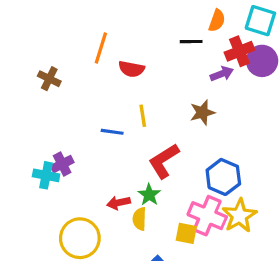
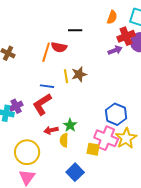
black line: (191, 42) -> (75, 30), moved
orange line: (101, 48) -> (46, 52), moved
brown star: (202, 112) -> (79, 74), moved
red L-shape: (164, 161) -> (42, 104), moved

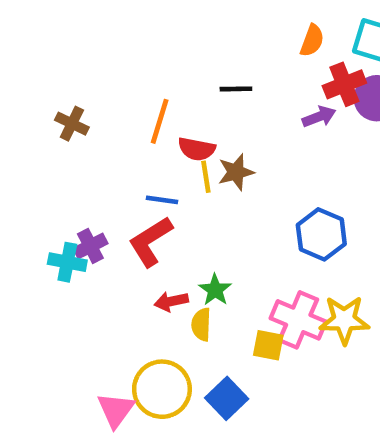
black line: (75, 30) -> (236, 89), moved
red semicircle: (59, 47) -> (197, 149), moved
blue hexagon: (116, 114) -> (321, 234), moved
yellow star: (126, 138) -> (344, 320), turned 30
yellow circle: (27, 152) -> (162, 389), moved

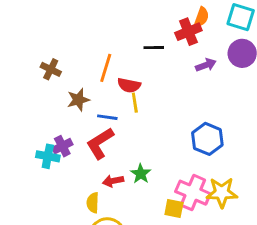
red cross: (344, 84) -> (188, 32), moved
brown star: (236, 172) -> (78, 100), moved
yellow semicircle: (201, 324) -> (93, 203), moved

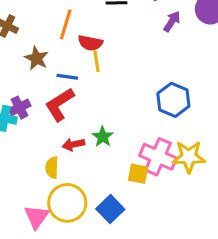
purple arrow: (206, 65) -> (172, 21), turned -36
brown star: (78, 100) -> (36, 58), turned -30

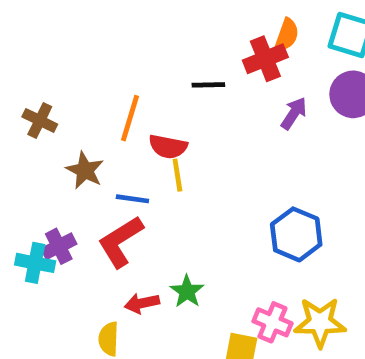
pink cross: (158, 157) -> (272, 322), size x0.7

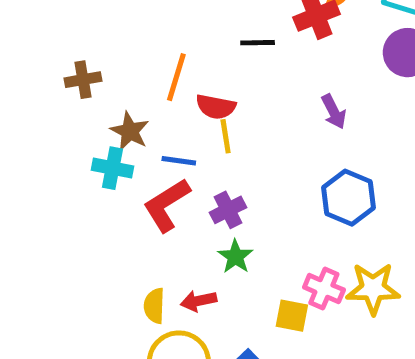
purple arrow: (294, 113) -> (334, 112), moved, turned 120
brown cross: (40, 120) -> (83, 80), turned -36
purple cross: (59, 246) -> (228, 210), moved
cyan cross: (35, 263) -> (112, 168), moved
red arrow: (142, 303) -> (199, 301), moved

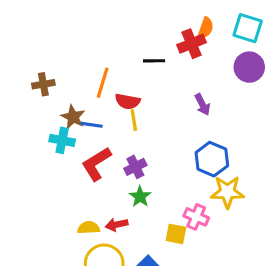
blue line: (179, 161) -> (92, 125), moved
yellow star: (373, 289) -> (227, 192), moved
yellow semicircle: (154, 306) -> (89, 228), turned 85

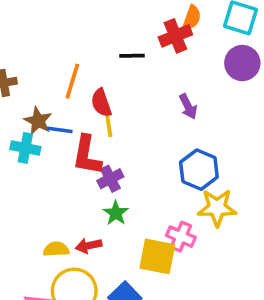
red semicircle: (128, 101) -> (101, 103), turned 60
red L-shape: (96, 164) -> (87, 155), moved, turned -48
yellow square: (176, 234) -> (157, 256), size x1.5

